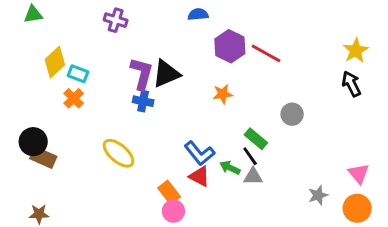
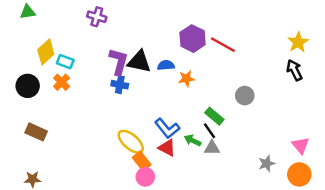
blue semicircle: (198, 14) -> (166, 65), moved
black triangle: (166, 74) -> (139, 62), turned 35
black circle: (33, 142) -> (28, 86), moved
yellow ellipse: (118, 153) -> (131, 142), moved

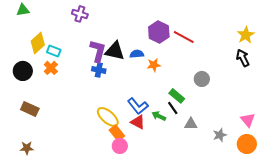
gray triangle: (212, 148) -> (191, 124), moved

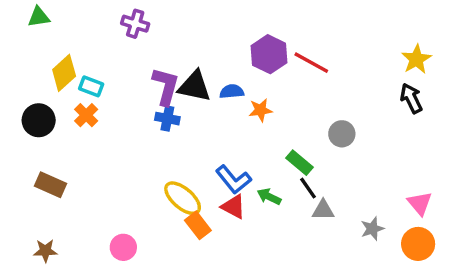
black line: (173, 108) -> (308, 188), moved
pink circle: (120, 146) -> (123, 247), moved

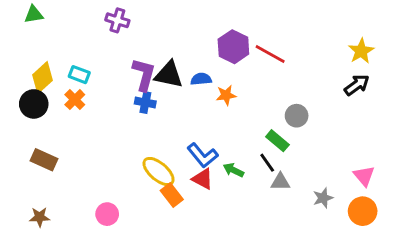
yellow diamond: (64, 73) -> (43, 78), moved
black arrow: (411, 98) -> (357, 85), turned 80
green rectangle: (300, 163) -> (277, 141), moved

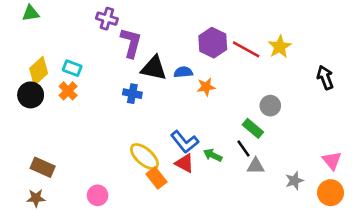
yellow star: (361, 51) -> (280, 47), moved
purple L-shape: (144, 75) -> (131, 43), moved
black arrow: (357, 85) -> (325, 78), turned -75
brown rectangle: (44, 160) -> (43, 167), moved

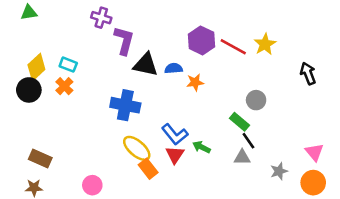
blue cross: (132, 94) -> (125, 105), moved, size x1.6
black line: (244, 148) -> (248, 141), moved
red triangle: (185, 163) -> (175, 155), turned 36

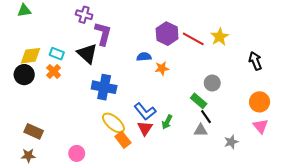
black triangle: (146, 65) -> (87, 54), moved, turned 30
yellow diamond: (36, 67) -> (30, 56), turned 35
green arrow: (201, 147) -> (167, 122), turned -88
orange circle: (313, 183) -> (260, 102), moved

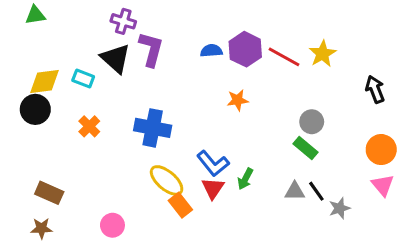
black triangle: (87, 54) -> (116, 58), moved
blue semicircle: (144, 57) -> (211, 51), moved
orange cross: (54, 71) -> (89, 126), moved
green rectangle: (199, 101) -> (306, 148), moved
black line: (206, 117) -> (316, 191), moved

